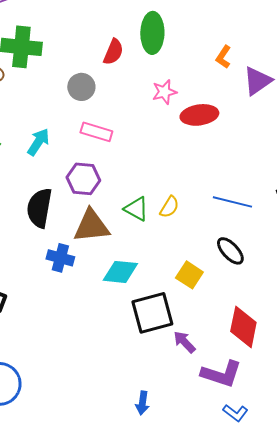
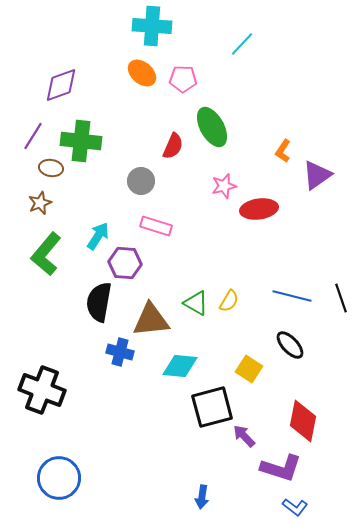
green ellipse: (152, 33) -> (212, 127), turned -30
purple hexagon: (83, 179) -> (125, 263), moved

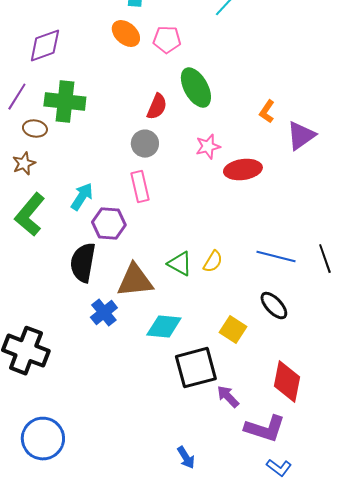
gray circle: (141, 181) -> (145, 144), moved
pink rectangle: (156, 226) -> (140, 187), turned 60
blue cross: (120, 352) -> (104, 313), turned 36
blue arrow: (202, 497) -> (186, 458), turned -40

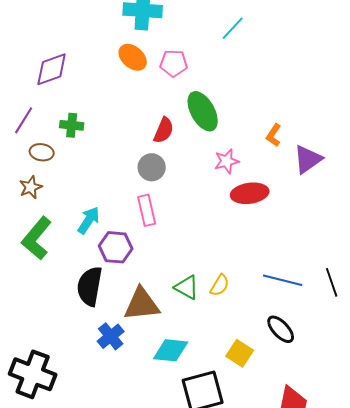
green cross: (65, 102) -> (72, 125), size x0.6
pink star: (208, 147) -> (227, 161), moved

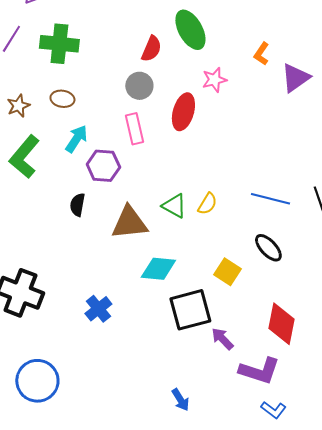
green cross: (72, 125) -> (59, 44), size x1.6
brown ellipse: (42, 152) -> (62, 99), moved
red ellipse: (250, 193) -> (183, 112), moved, turned -66
black semicircle: (90, 286) -> (77, 205), size x0.6
blue cross: (111, 336) -> (98, 309), moved

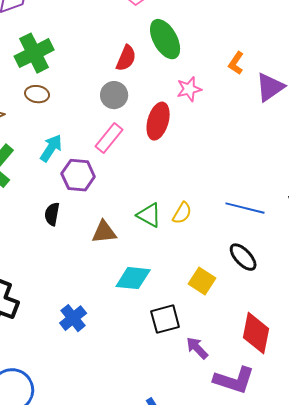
green cross: (59, 44) -> (34, 53), turned -33
brown ellipse: (62, 99) -> (37, 94), moved
pink rectangle: (134, 129) -> (109, 138), turned 52
brown triangle: (129, 223) -> (104, 232), size x0.7
black square: (190, 310) -> (165, 319), size x0.7

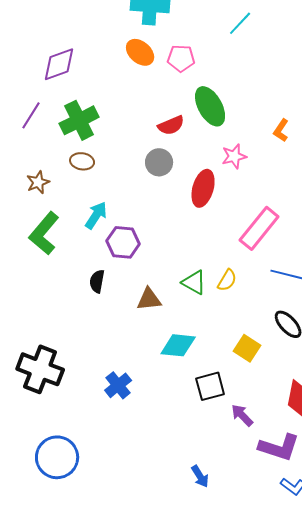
red semicircle: (126, 58) -> (171, 125), turned 44
pink rectangle: (109, 138) -> (259, 228), moved, size x1.4

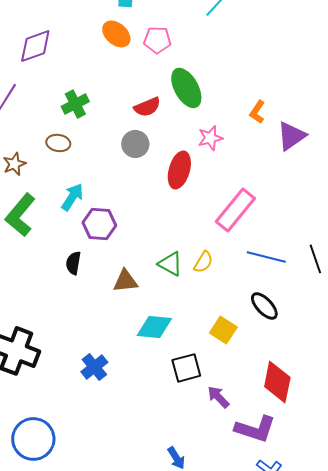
green cross: (79, 120) -> (75, 104), moved, size x0.7

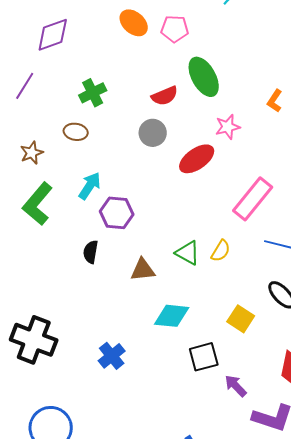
red ellipse: (179, 170) -> (197, 159), turned 39

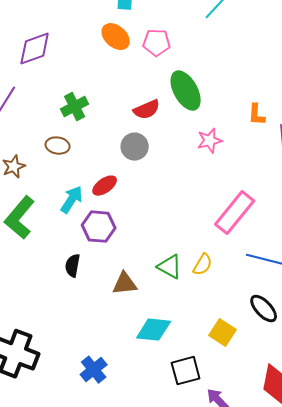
orange L-shape: (275, 101) -> (257, 115), turned -30
red ellipse: (197, 159) -> (105, 186), moved, size x0.7

